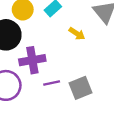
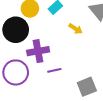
gray square: (81, 88) -> (87, 87), moved

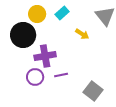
purple circle: (16, 72) -> (35, 77), moved, size x0.7
gray square: (87, 87) -> (93, 91), turned -30

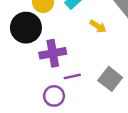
purple circle: (35, 77) -> (54, 96), moved
gray square: (93, 91) -> (110, 79), moved

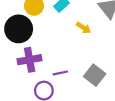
purple cross: (53, 53) -> (30, 60), moved

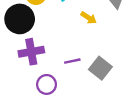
purple line: (60, 73) -> (72, 61), moved

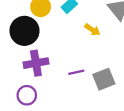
gray square: (100, 68) -> (104, 79), turned 30
purple circle: (47, 84) -> (27, 95), moved

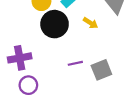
black circle: (24, 31) -> (55, 24), moved
purple cross: (36, 63) -> (20, 58), moved

